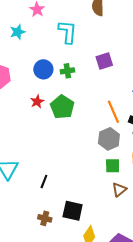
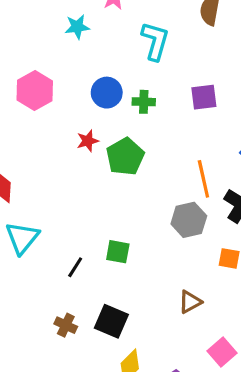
green square: (113, 166) -> (118, 252), moved

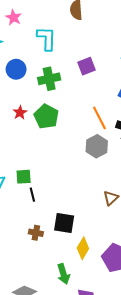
blue circle: (107, 93) -> (16, 69), moved
green cross: (144, 102) -> (49, 79), size x1.5
green square: (118, 252) -> (24, 177), moved
black line: (75, 267) -> (32, 195), turned -32

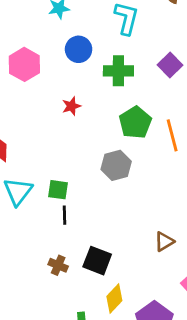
purple square: (86, 66) -> (170, 65), turned -36
green pentagon: (46, 116) -> (135, 122), moved
gray hexagon: (97, 146) -> (116, 165), moved

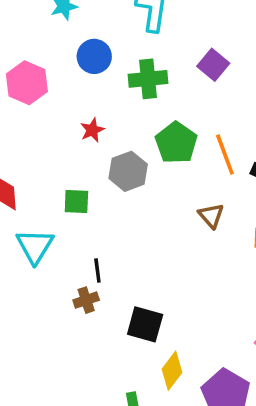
gray hexagon: (116, 165) -> (128, 171), moved
green square: (58, 190) -> (76, 202), moved
brown triangle: (164, 242) -> (211, 216), moved, turned -35
brown cross: (58, 265) -> (86, 300), moved, turned -36

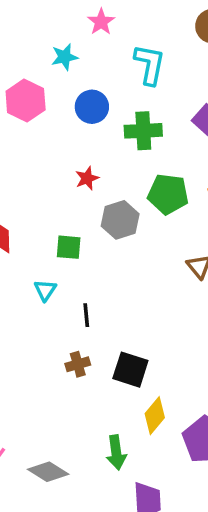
pink hexagon: (27, 83) -> (26, 101), moved
green pentagon: (176, 143) -> (168, 194), turned -30
cyan triangle: (35, 246) -> (45, 290), moved, size x0.6
brown cross: (86, 300) -> (78, 364), moved

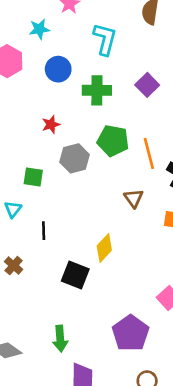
brown cross: (78, 364) -> (14, 266), moved, turned -36
yellow diamond: (155, 416) -> (104, 248), moved

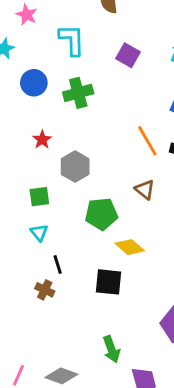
purple square: (147, 85) -> (128, 55), moved
green pentagon: (113, 141) -> (101, 214), moved
cyan triangle: (13, 209) -> (39, 233), moved
black line: (44, 231) -> (58, 264), moved
yellow diamond: (104, 248) -> (130, 247), turned -76

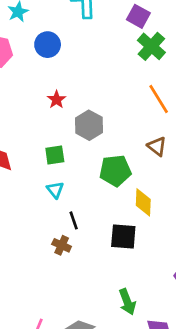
green cross: (78, 93) -> (151, 46), moved, turned -32
yellow diamond: (130, 247) -> (143, 202), turned 52

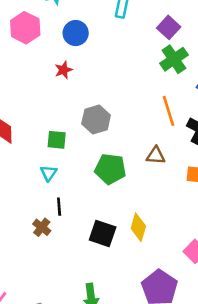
red star: (57, 100) -> (64, 70), moved
brown triangle: (157, 146) -> (156, 156), turned -48
yellow diamond: (143, 202) -> (138, 227), moved

